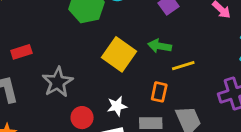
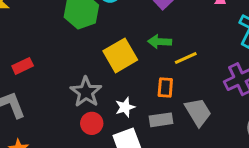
yellow square: (119, 54) -> (120, 55), turned 32
gray star: (58, 82) -> (86, 92), moved

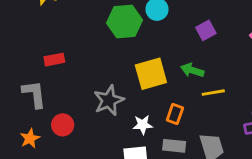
orange rectangle: (165, 88) -> (175, 114), moved
red circle: (92, 123) -> (63, 125), moved

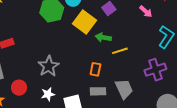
yellow square: (151, 74) -> (85, 22), moved, turned -30
white star: (143, 125) -> (48, 94), moved

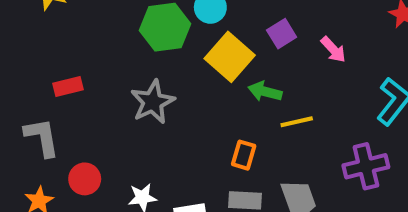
pink arrow: (146, 11) -> (333, 50), moved
gray star: (49, 66) -> (153, 102), moved

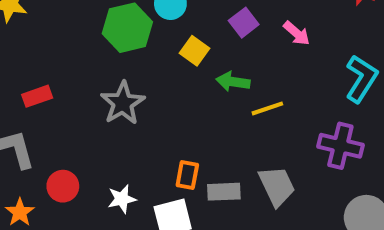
yellow square: (230, 57) -> (194, 51), size x0.6
orange rectangle: (244, 155) -> (187, 175), moved
purple cross: (366, 166) -> (340, 146), turned 33

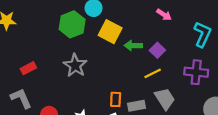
purple square: (244, 23) -> (157, 50), moved
yellow square: (194, 51) -> (110, 32), size x1.5
yellow line: (267, 108) -> (153, 73), moved

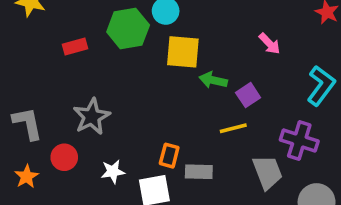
yellow square: (110, 32) -> (183, 52), turned -35
gray star: (75, 65) -> (92, 117), moved
red rectangle: (28, 68) -> (75, 46), moved
gray trapezoid: (165, 99) -> (267, 172), moved

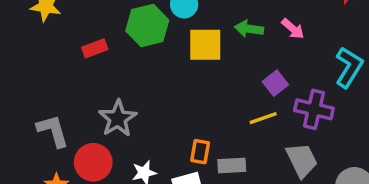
green arrow: (213, 80) -> (249, 29), moved
purple cross: (299, 141) -> (314, 109), moved
red circle: (64, 157) -> (93, 162), size x1.4

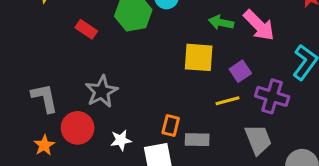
pink arrow: (293, 29) -> (259, 25), size x1.6
yellow square: (205, 45) -> (199, 57), moved
red rectangle: (95, 48) -> (86, 29), turned 50

